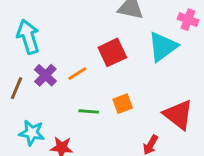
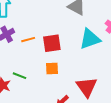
red square: (112, 52) -> (52, 43), moved
green line: (89, 111) -> (20, 76), moved

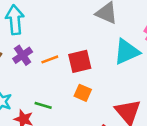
orange square: (52, 69) -> (83, 93), turned 32

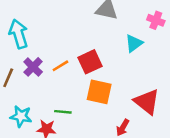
cyan triangle: (127, 52) -> (134, 43), size x0.7
orange square: (83, 93) -> (99, 92), size x1.5

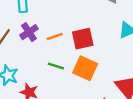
green line: (63, 112) -> (56, 66), moved

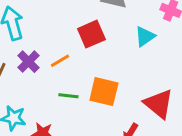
red square: (83, 39) -> (91, 34), moved

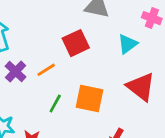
green line: (68, 96) -> (55, 103), turned -66
red triangle: (159, 104) -> (141, 87), moved

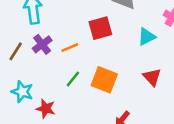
red triangle: (141, 87) -> (152, 77), size x0.7

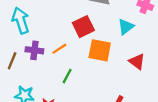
purple cross: (42, 44) -> (34, 50), turned -36
orange square: (104, 80) -> (100, 50), moved

